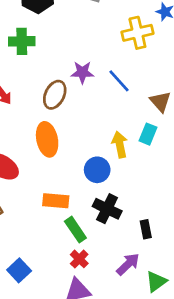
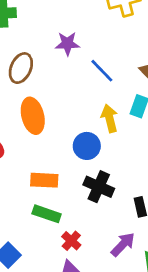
blue line: (119, 81) -> (102, 71), moved
brown ellipse: (55, 95) -> (21, 68), moved
green rectangle: (75, 230) -> (47, 214), moved, turned -35

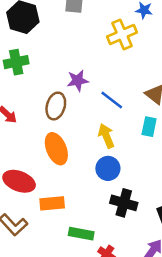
brown ellipse: (21, 68) -> (56, 106), moved
yellow arrow: (110, 118) -> (106, 136), moved
orange rectangle: (44, 180) -> (52, 203), moved

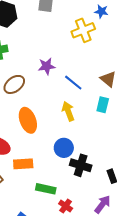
brown ellipse: (56, 106) -> (14, 84), moved, turned 35
blue circle: (108, 168) -> (64, 148), moved

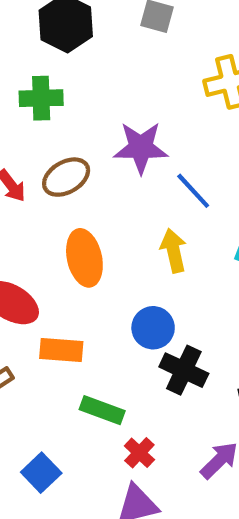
purple star: (47, 66) -> (141, 148), size x1.4

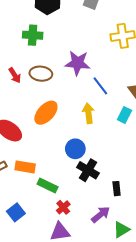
brown ellipse: (66, 177) -> (41, 74), turned 30
orange ellipse: (84, 258) -> (46, 113), turned 50
orange rectangle: (61, 350) -> (25, 167), moved

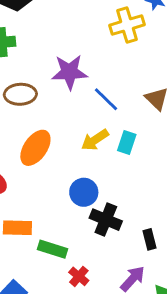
yellow arrow: (88, 113) -> (95, 140), turned -108
cyan rectangle: (124, 115) -> (127, 142), moved

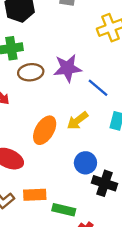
brown ellipse: (20, 94) -> (31, 72), moved
yellow arrow: (95, 140) -> (77, 121), moved

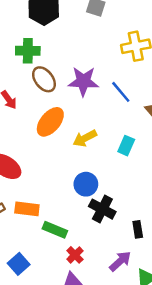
brown ellipse: (31, 72) -> (44, 79), turned 50
blue line: (98, 88) -> (121, 92), moved
orange ellipse: (45, 130) -> (50, 122), moved

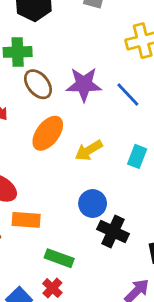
orange rectangle: (27, 209) -> (26, 220), moved
red cross: (75, 255) -> (52, 288), moved

